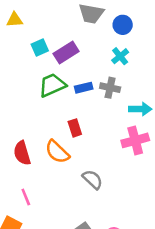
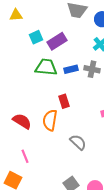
green trapezoid: (52, 85) -> (46, 67), turned 30
orange semicircle: (57, 152) -> (50, 120), turned 55
red semicircle: (22, 153) -> (22, 121), turned 138

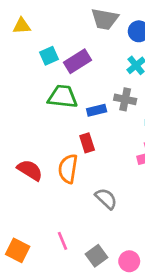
blue rectangle: (71, 69) -> (97, 110), moved
pink line: (25, 156) -> (63, 241), moved

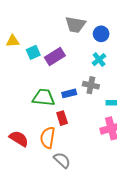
yellow triangle: (22, 26) -> (13, 41), moved
green trapezoid: (63, 97) -> (44, 98), moved
gray semicircle: (106, 199) -> (62, 160), moved

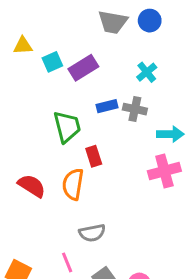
blue circle: (101, 34) -> (150, 21), moved
blue rectangle: (69, 93) -> (107, 106), moved
green trapezoid: (44, 98) -> (67, 127), turned 70
gray semicircle: (62, 160) -> (92, 233), moved, turned 126

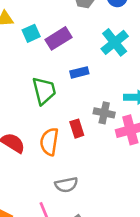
cyan cross: (147, 72) -> (115, 42), size x1.5
gray cross: (135, 109) -> (104, 113), moved
red rectangle: (94, 156) -> (77, 129), moved

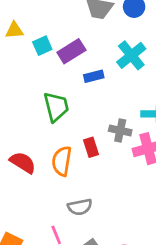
blue rectangle: (79, 72) -> (94, 76), moved

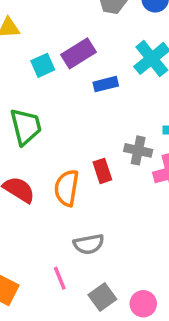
cyan square: (42, 46) -> (43, 65), moved
green trapezoid: (56, 107) -> (26, 127), moved

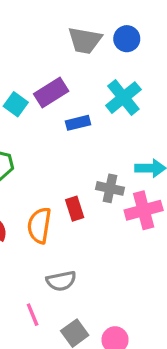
cyan square: (43, 65) -> (16, 104), turned -30

